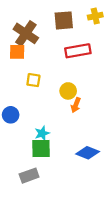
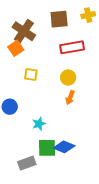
orange square: (17, 52) -> (16, 48), turned -35
yellow circle: (68, 91) -> (68, 77), moved
green square: (41, 148) -> (47, 148), moved
blue diamond: (88, 153) -> (64, 147), moved

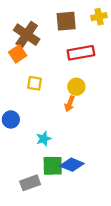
orange arrow: (70, 98) -> (70, 104), moved

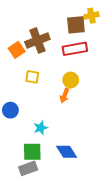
brown square: (66, 21) -> (76, 25), moved
brown cross: (27, 35) -> (37, 40), moved, turned 35
blue diamond: (72, 165) -> (67, 152), turned 35
green square: (53, 166) -> (32, 152), moved

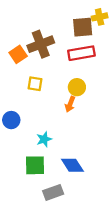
gray rectangle: (28, 168) -> (53, 192), moved

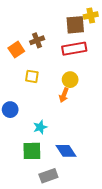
brown cross: (41, 44) -> (37, 40), size x0.6

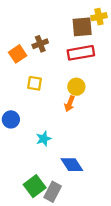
green square: (32, 151) -> (35, 186), moved, turned -36
gray rectangle: (48, 176) -> (53, 192), turned -42

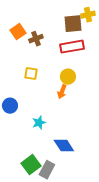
orange square: (18, 54) -> (18, 32), moved

